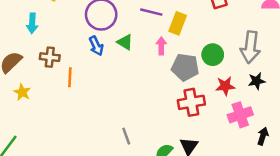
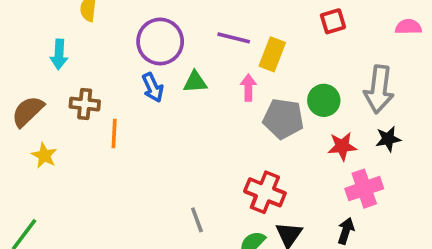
green triangle: (125, 42) -> (195, 82), turned -36
red cross: (191, 102) -> (265, 192), moved, turned 32
black arrow: (263, 136) -> (346, 231), moved

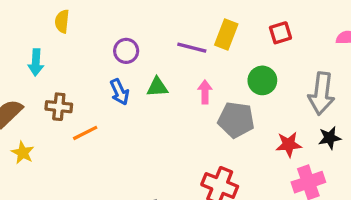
purple circle: (160, 41) -> (126, 51), size x0.6
yellow rectangle: (272, 54) -> (226, 34), moved
green circle: (324, 100) -> (262, 80), moved
orange line: (114, 133) -> (85, 133), turned 60

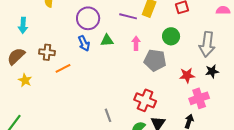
purple circle: (126, 51) -> (88, 18), size x1.5
cyan arrow: (36, 62) -> (23, 25), moved

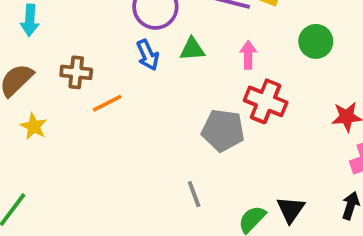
gray pentagon: (155, 60) -> (223, 130), moved
red cross: (145, 100) -> (266, 101), moved

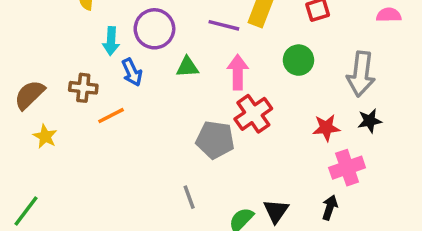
cyan arrow: (30, 20) -> (111, 41), moved
blue arrow: (148, 55) -> (132, 72), moved
pink arrow: (248, 55) -> (238, 72), size x1.4
red cross: (266, 101) -> (253, 114), turned 33

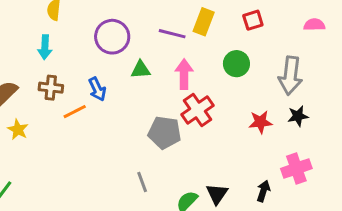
cyan arrow: (111, 41) -> (45, 47), moved
blue arrow: (132, 72) -> (97, 89), moved
pink cross: (347, 168) -> (296, 168), moved

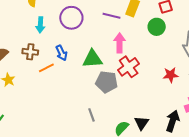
cyan arrow: (45, 47) -> (40, 25), moved
green circle: (236, 64) -> (157, 27), moved
green triangle: (141, 70) -> (92, 59), moved, size x1.5
black arrow: (263, 191) -> (173, 121), size x1.5

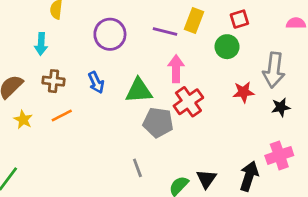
cyan arrow: (40, 25) -> (41, 44), moved
orange line: (46, 68) -> (62, 116), moved
red star: (171, 75) -> (244, 92), moved

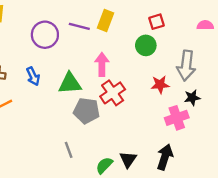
yellow rectangle: (194, 20) -> (105, 20), moved
purple line: (165, 31) -> (79, 26), moved
pink cross: (279, 155) -> (177, 118), moved

